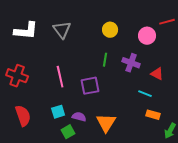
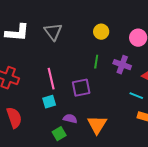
cyan square: (58, 112) -> (49, 102), moved

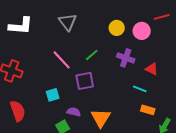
gray triangle: (53, 32) -> (68, 22), moved
yellow circle: (101, 32) -> (117, 28), moved
green line: (96, 62) -> (92, 55), moved, turned 40
pink line: (51, 79) -> (62, 60), moved, turned -30

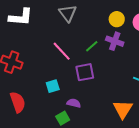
purple cross: (126, 58) -> (115, 41), moved
orange triangle: (101, 118) -> (123, 109), moved

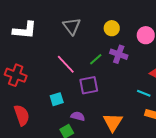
yellow circle: (117, 19) -> (112, 28), moved
orange triangle: (123, 109) -> (113, 122), moved

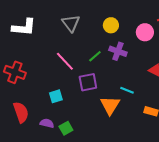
cyan line: (144, 93) -> (127, 90), moved
purple semicircle: (78, 116) -> (47, 123), moved
orange triangle: (113, 122) -> (110, 105), moved

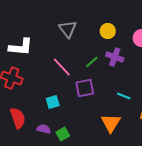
white L-shape: (24, 27) -> (21, 47), moved
orange triangle: (110, 105) -> (111, 123), moved

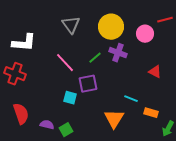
yellow circle: (108, 31) -> (111, 27), size x1.6
cyan line: (124, 96) -> (131, 99), moved
cyan square: (53, 102) -> (70, 98), moved, turned 32

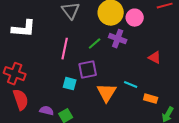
pink circle: (145, 34) -> (135, 18), moved
pink line: (65, 63) -> (65, 49), turned 55
red cross: (15, 74) -> (15, 74), moved
orange triangle: (114, 119) -> (107, 93), moved

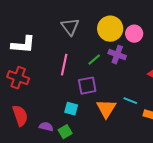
red cross: (15, 74) -> (18, 78), moved
cyan square: (70, 84) -> (71, 109), moved

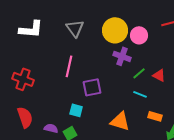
white L-shape: (23, 45) -> (31, 29), moved
green line: (94, 60) -> (139, 73), moved
cyan line: (130, 101) -> (140, 94), moved
orange triangle: (106, 109) -> (120, 121), moved, turned -45

